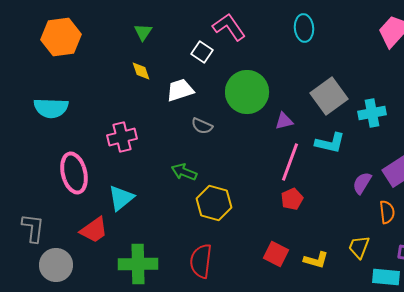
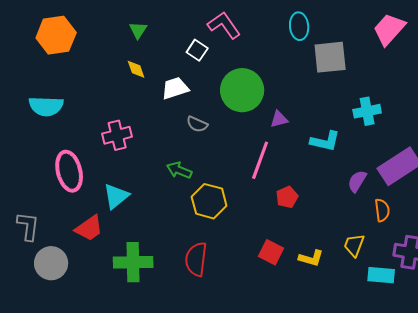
gray square: (329, 96) -> (330, 57), moved, turned 30
pink line: (290, 162) -> (260, 160), moved

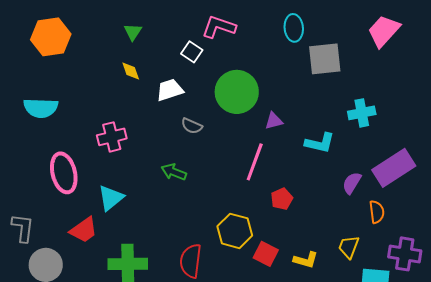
pink L-shape: (224, 25) -> (219, 27), turned -36
yellow hexagon: (209, 201) -> (235, 231), moved

